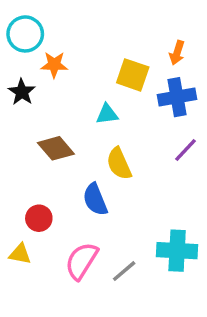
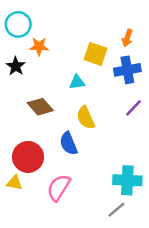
red circle: (39, 218) -> (28, 157), size x1.6
gray line: (124, 271) -> (116, 210), moved

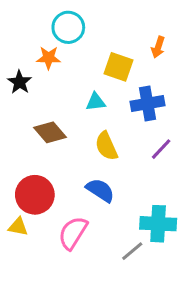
cyan circle: (18, 24) -> (68, 27), moved
blue cross: (127, 70) -> (147, 103), moved
purple line: (134, 108) -> (161, 149), moved
blue semicircle: (68, 143) -> (100, 190), moved, turned 145
gray line: (116, 210) -> (132, 251), moved

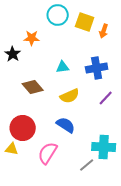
cyan circle: (68, 27) -> (58, 15), moved
yellow square: (119, 67) -> (85, 22), moved
yellow semicircle: (106, 146) -> (70, 96), turned -90

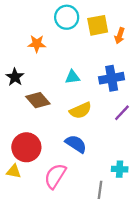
yellow square: (85, 22) -> (98, 25), turned -30
black star: (13, 54) -> (15, 77), moved
cyan cross: (104, 147) -> (120, 169), size x0.6
gray line: (87, 165) -> (100, 190), turned -42

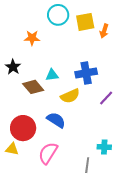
cyan triangle: (72, 77) -> (52, 75), moved
blue cross: (112, 78) -> (86, 73), moved
blue semicircle: (76, 144) -> (56, 120), moved

